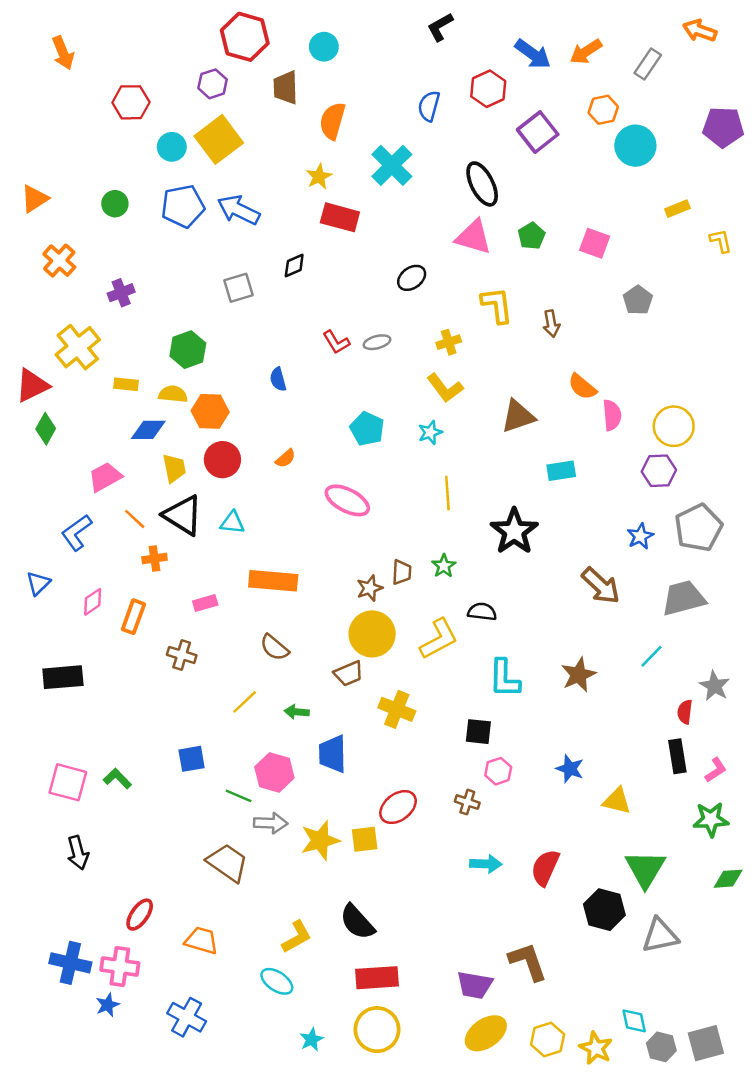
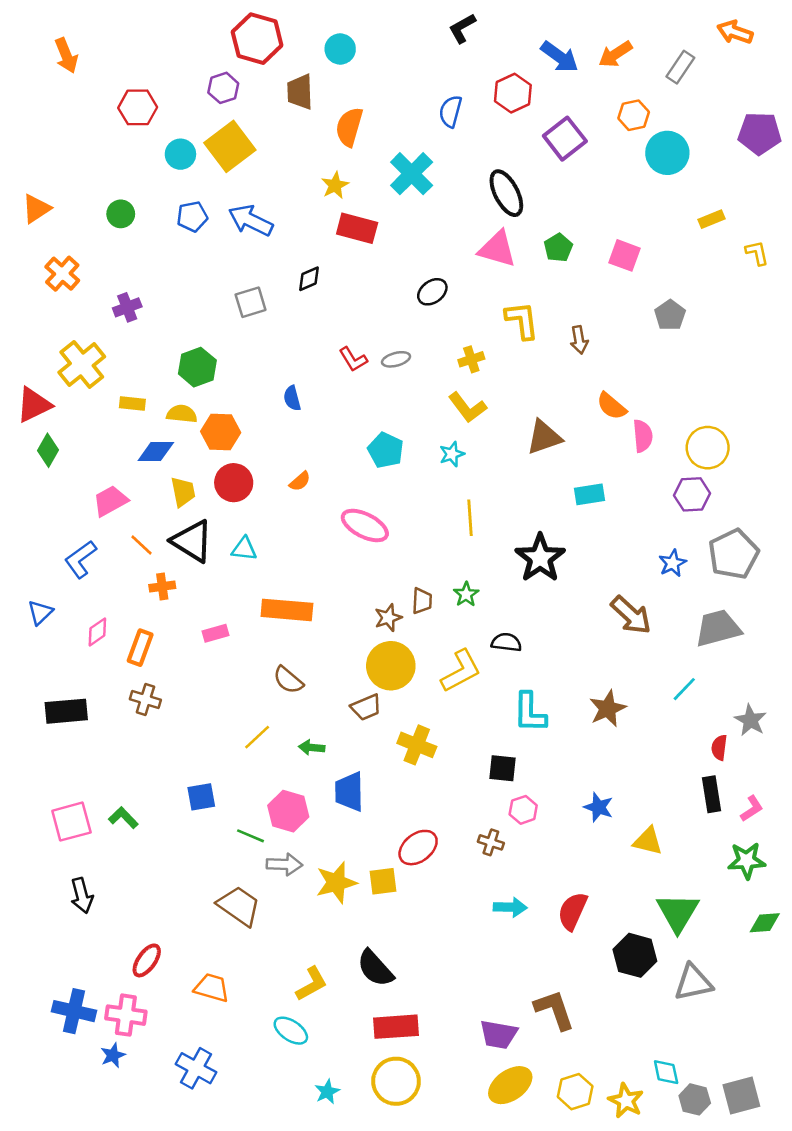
blue pentagon: (183, 206) -> (192, 216), size x0.7
brown cross: (182, 655) -> (145, 699), moved
pink square: (68, 782) -> (71, 822), turned -30

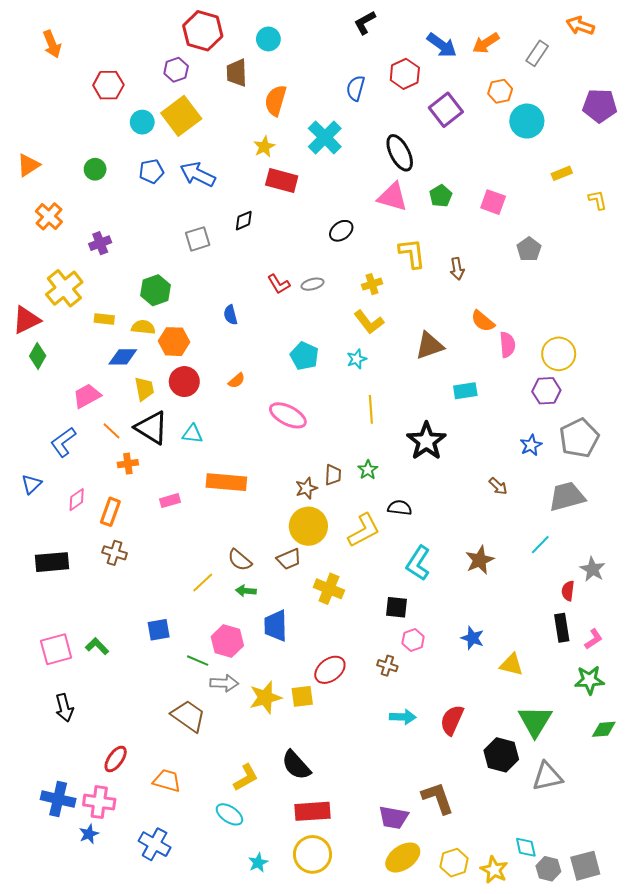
brown arrow: (631, 615) -> (498, 486), size x0.6
brown semicircle: (288, 680) -> (240, 560), moved
cyan L-shape: (530, 712) -> (418, 563), turned 32

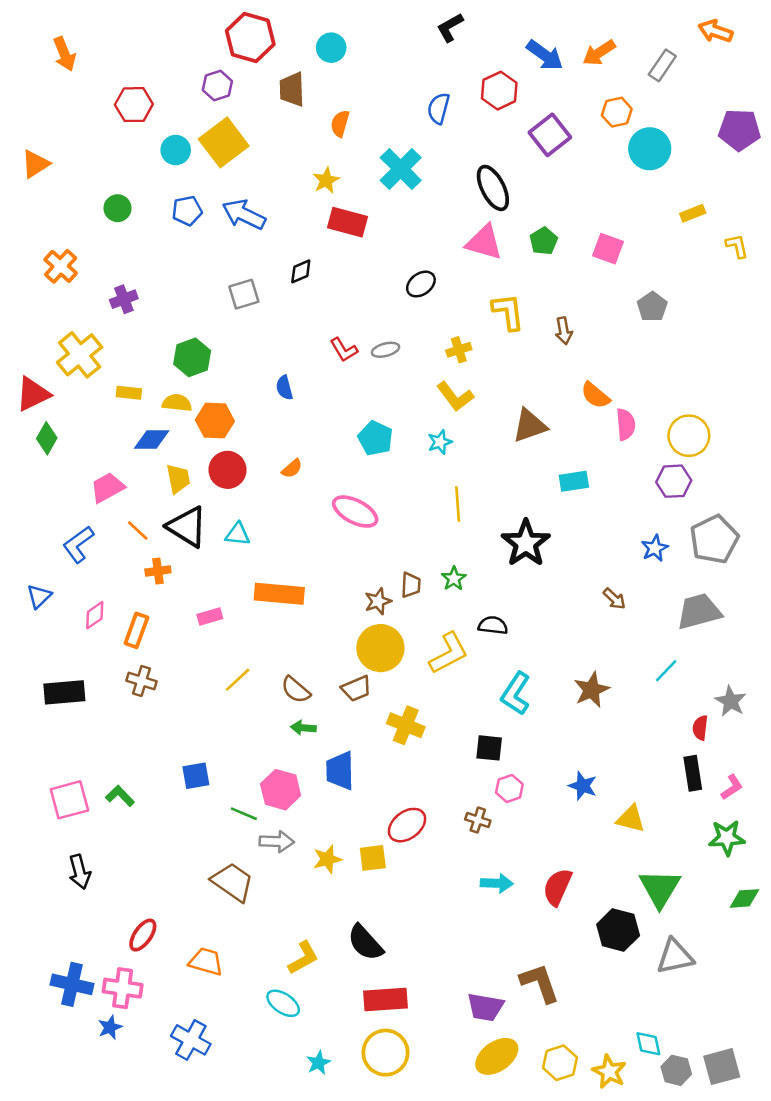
orange semicircle: (276, 101) -> (340, 123), size x0.7
orange triangle: (28, 165) -> (35, 164), moved
yellow line: (203, 583) -> (238, 680), moved
yellow star: (265, 697) -> (327, 859), size x0.7

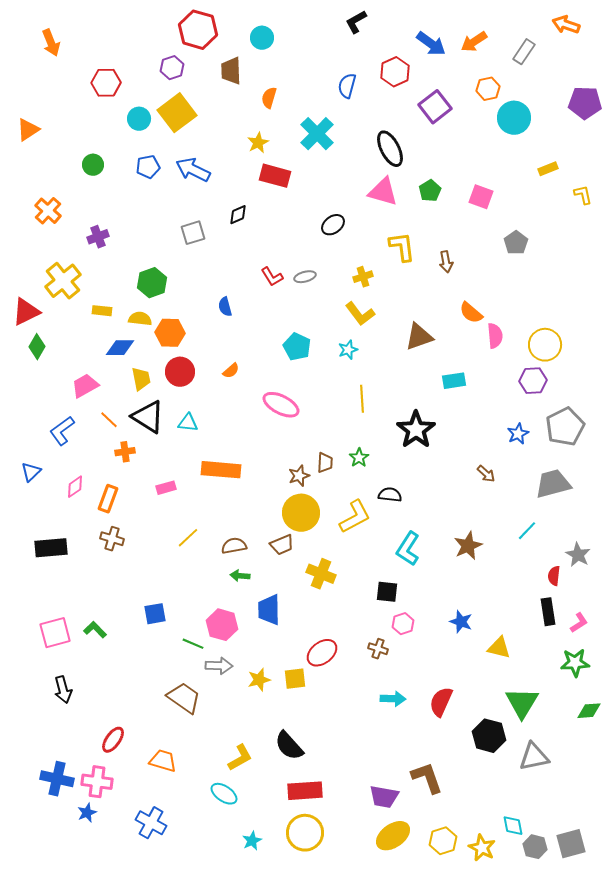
brown semicircle: (296, 690) -> (234, 546), turned 130

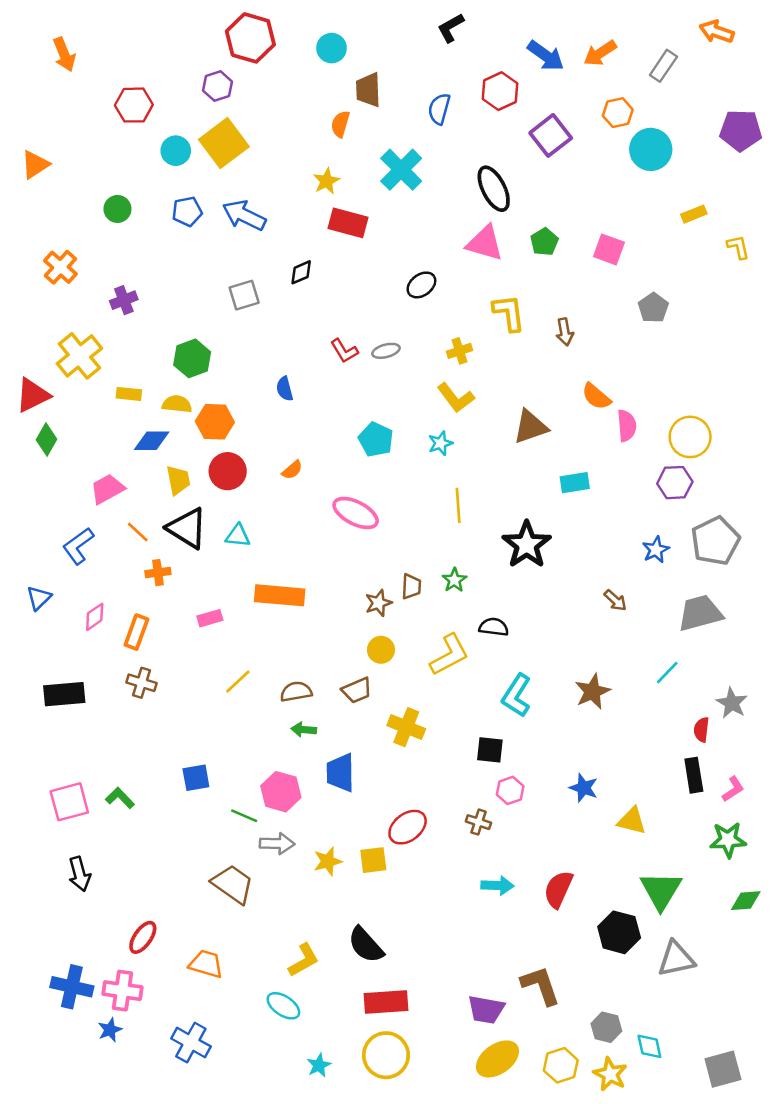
brown trapezoid: (231, 71) -> (368, 90), moved
yellow circle: (301, 513) -> (381, 650), size x0.6
gray hexagon: (535, 847) -> (606, 1027), moved

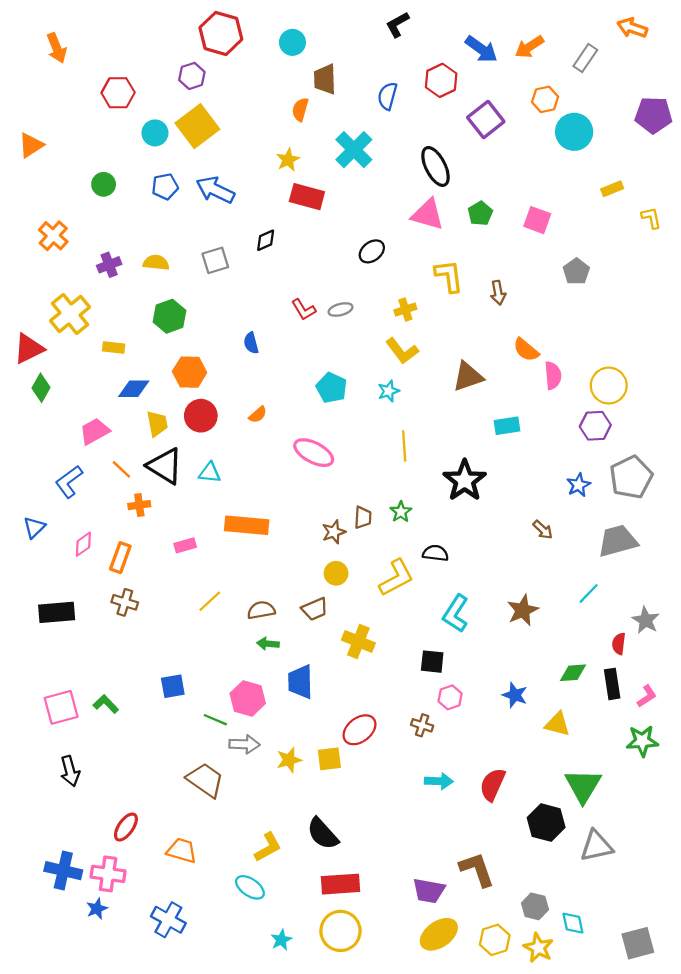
yellow semicircle: (177, 404) -> (156, 263), moved
green diamond: (746, 901) -> (573, 673), moved

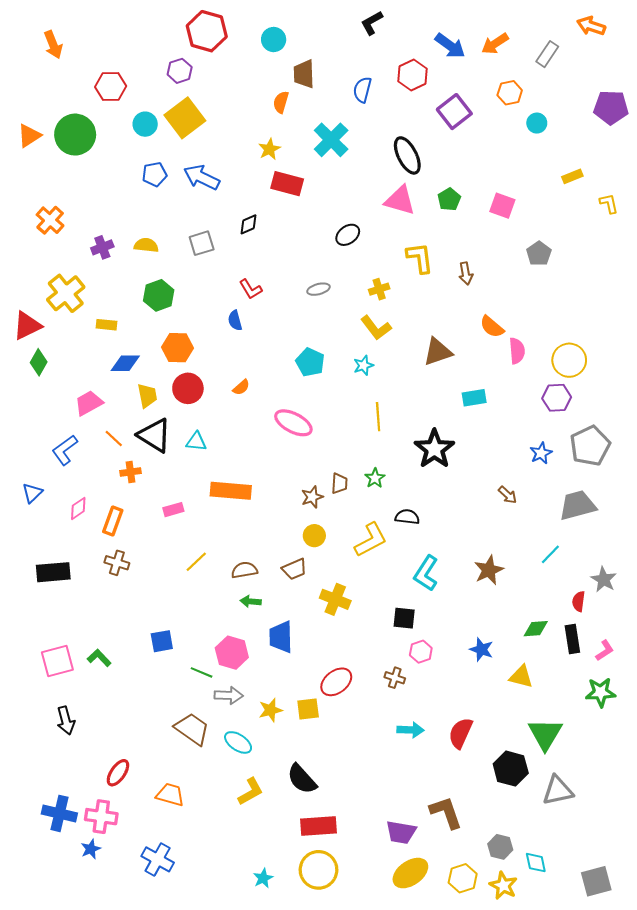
cyan circle: (574, 132) -> (537, 123), size x0.6
green circle: (104, 184) -> (75, 135), moved, size x1.8
red L-shape: (304, 310) -> (251, 289), moved
cyan ellipse: (250, 887) -> (238, 742), moved

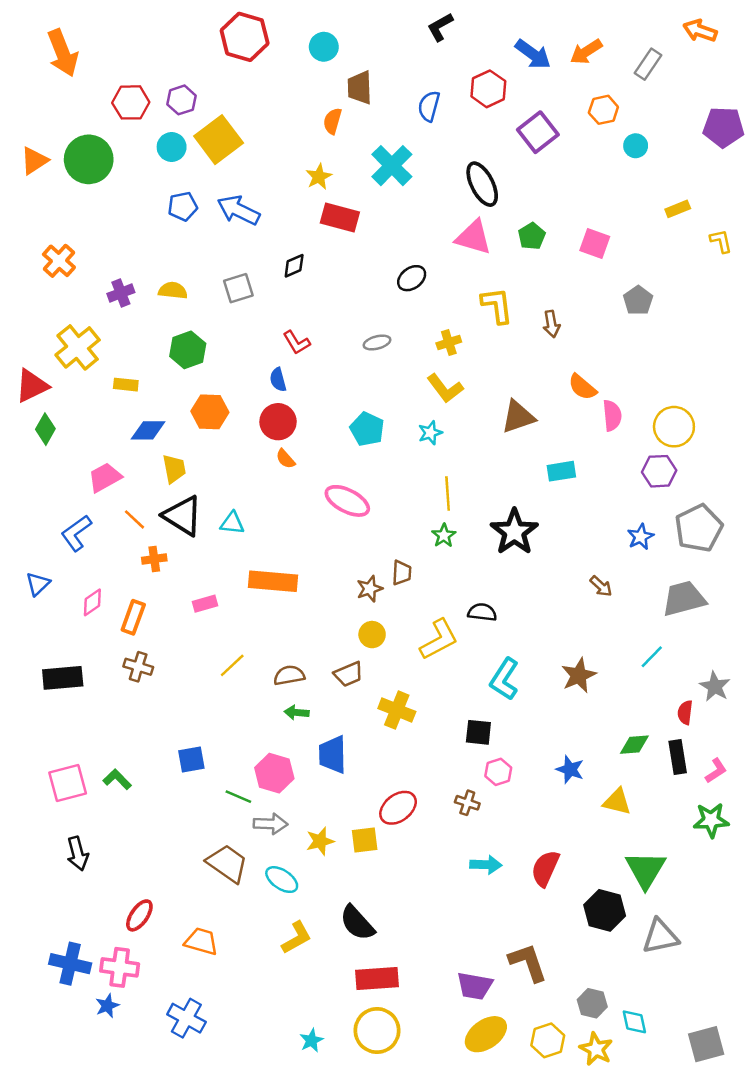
orange arrow: (53, 45) -> (63, 53), size x1.4
purple hexagon: (180, 71) -> (181, 100), moved
orange semicircle: (241, 387) -> (285, 459), turned 90
red circle: (188, 388) -> (278, 422), moved
green star: (375, 478) -> (444, 536), moved

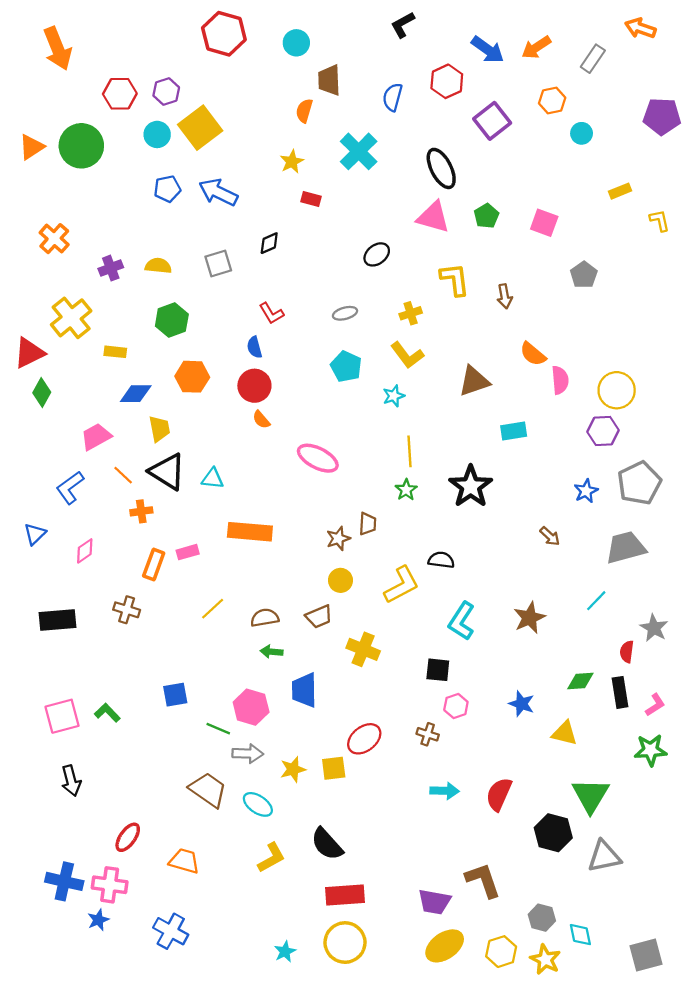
red rectangle: (340, 218) -> (311, 199), size x0.6
cyan pentagon: (367, 429) -> (346, 366), moved
orange rectangle: (133, 617) -> (154, 565), moved

